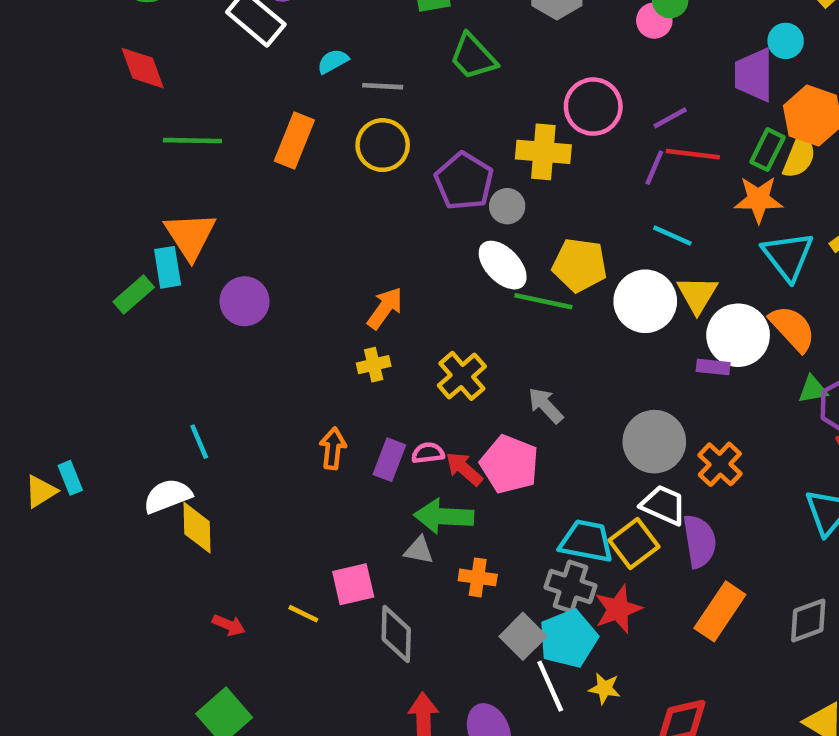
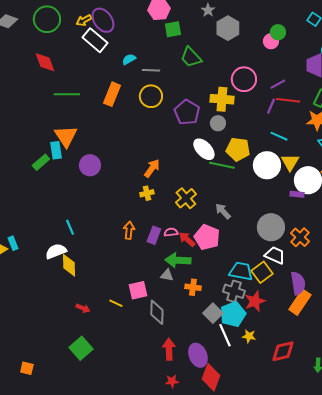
gray circle: (507, 206) -> (218, 123), moved
purple semicircle: (700, 541) -> (298, 283), moved

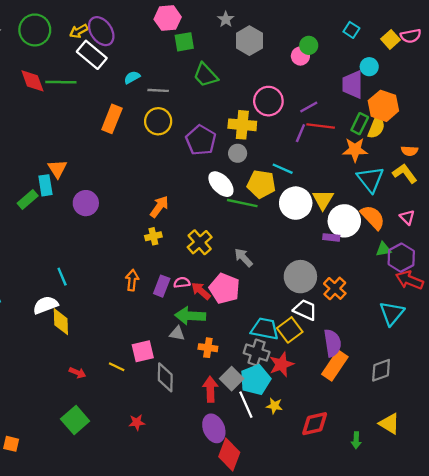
green line: (67, 94) -> (61, 82), moved
orange triangle: (66, 136) -> (57, 169), size x0.7
cyan line: (279, 136) -> (283, 169), moved
red arrow: (169, 349) -> (210, 389), moved
red star: (172, 381) -> (137, 422), moved

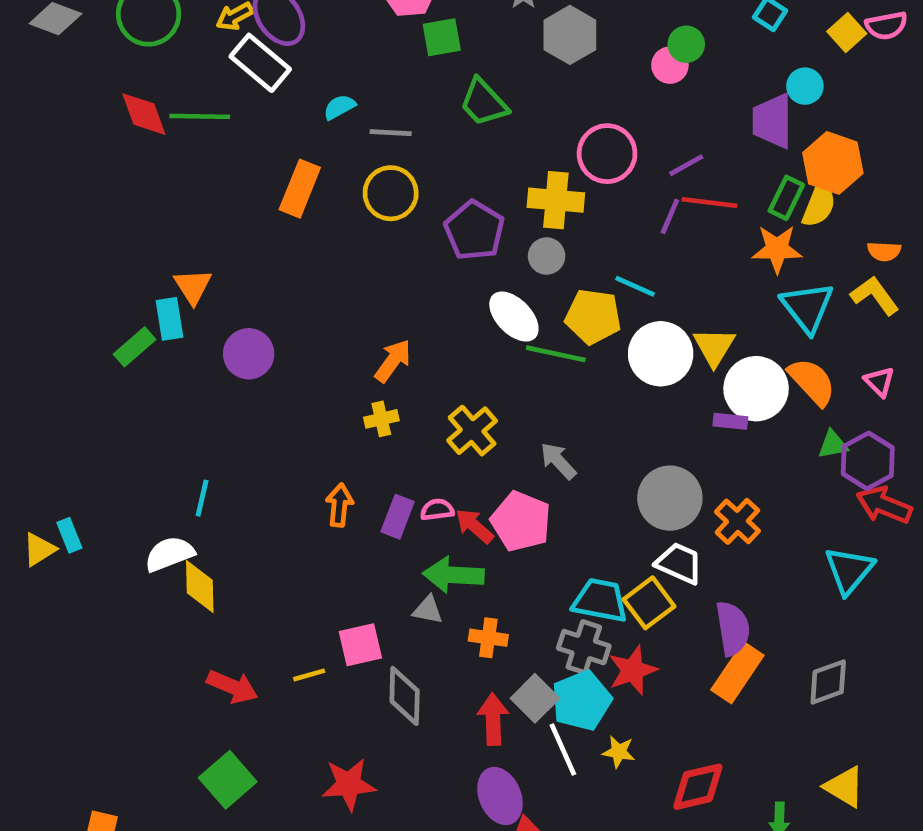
cyan line: (62, 277) -> (202, 498), turned 36
yellow line: (117, 367) -> (309, 675), turned -42
red arrow: (77, 373) -> (232, 687), size x1.5
red star: (137, 422) -> (349, 784), size x1.6

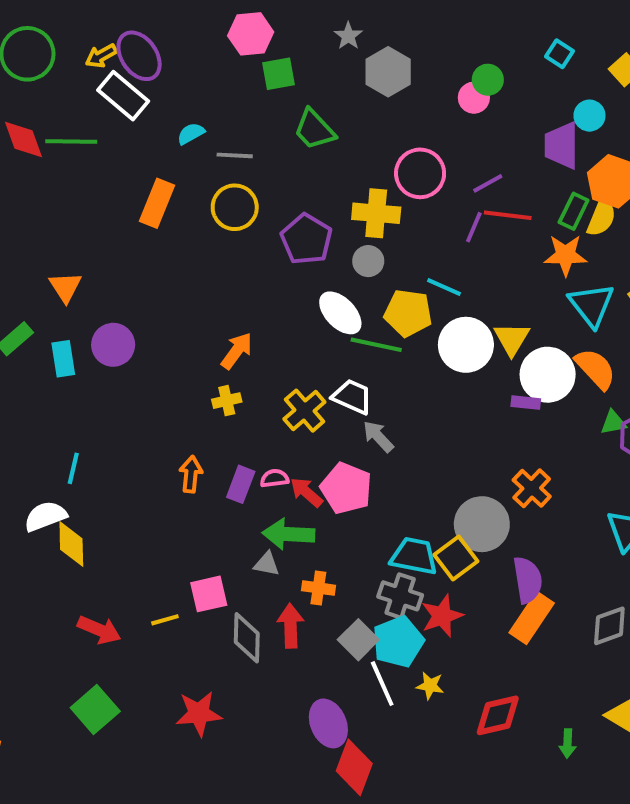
cyan rectangle: (169, 319) -> (63, 359), moved
gray circle: (670, 498) -> (482, 524), moved
white trapezoid: (679, 563) -> (352, 397), moved
red arrow: (493, 719) -> (291, 626), moved

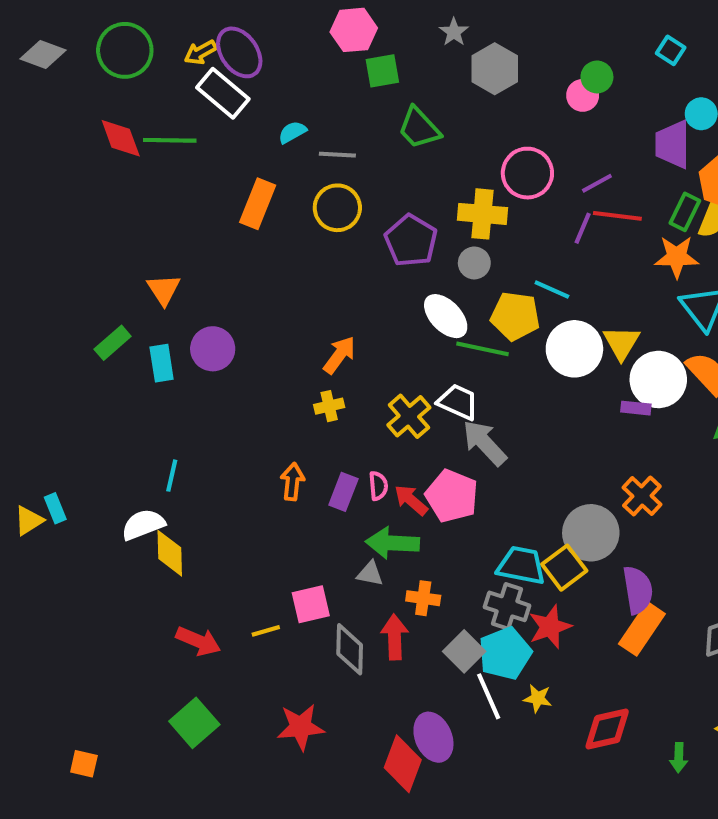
gray arrow: (378, 436) -> (485, 443), size x1.4
pink semicircle: (275, 478) -> (378, 486), turned 92
red diamond: (354, 767) -> (403, 764), moved

